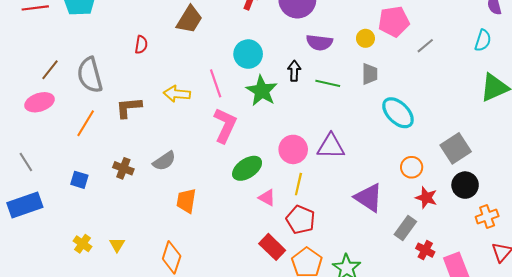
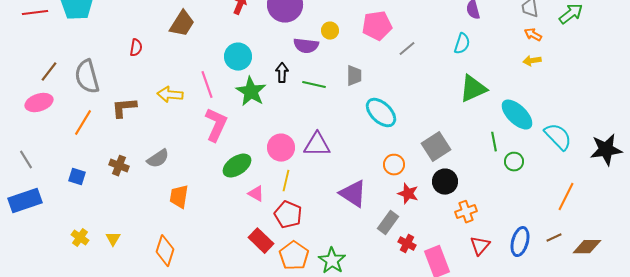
yellow circle: (365, 38) -> (330, 31), moved

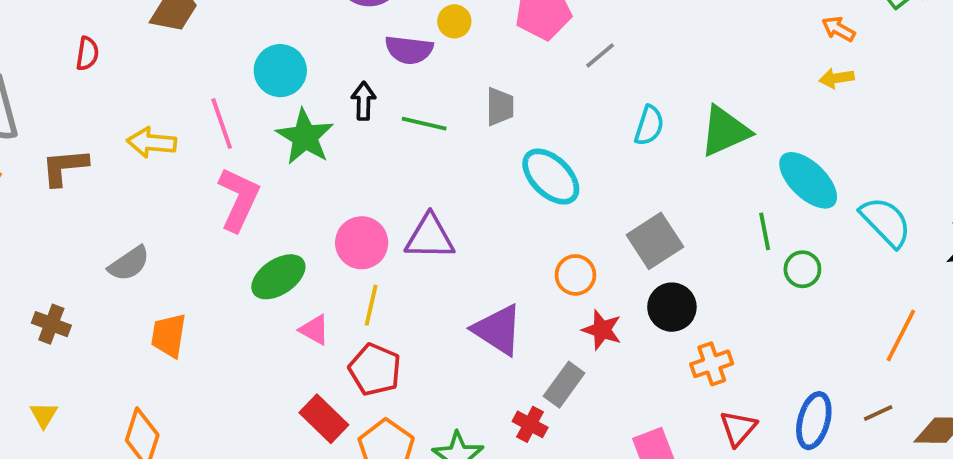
cyan semicircle: (462, 44) -> (649, 125), moved
brown cross: (119, 166) -> (51, 324), moved
red cross: (407, 244) -> (530, 424), moved

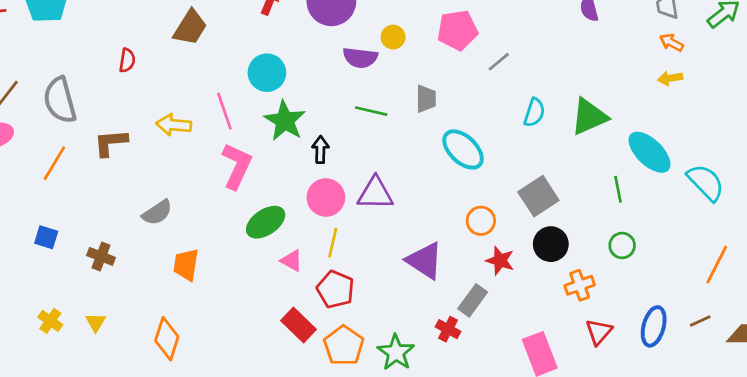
black arrow: (364, 101) -> (320, 149), moved
green circle: (802, 269) -> (622, 245), moved

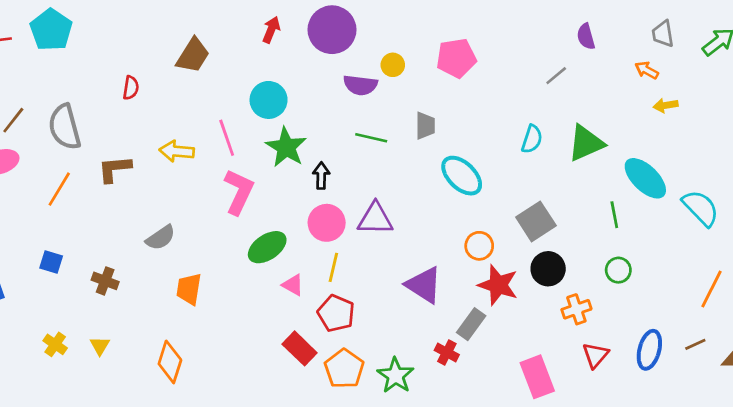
orange arrow: (671, 43) -> (647, 70), moved
gray line: (499, 62) -> (556, 76), moved
red star: (500, 261) -> (498, 285), size x1.4

